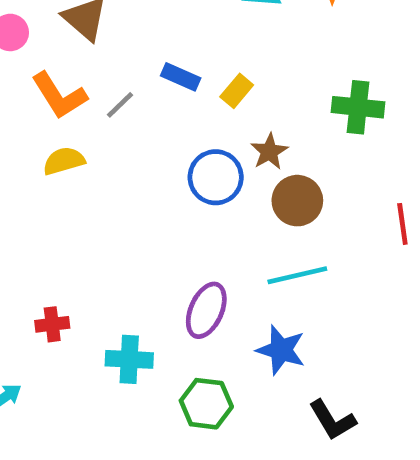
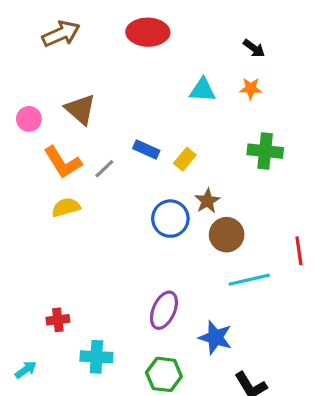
green cross: (358, 107) -> (265, 151), moved
cyan line: (297, 275) -> (249, 280), moved
cyan cross: (129, 359) -> (96, 357), moved

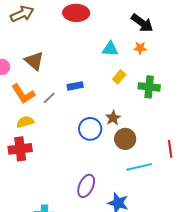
black arrow: (254, 48) -> (142, 23), size x1.6
blue rectangle: (146, 149) -> (75, 86), turned -35
yellow rectangle: (185, 159) -> (119, 77), moved
red cross: (58, 320) -> (20, 149), moved, size x1.6

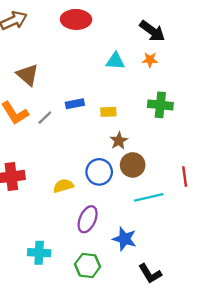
yellow rectangle: (119, 77) -> (108, 112), moved, turned 48
yellow semicircle: (25, 122) -> (63, 186), moved
blue circle: (90, 129) -> (99, 172), moved

